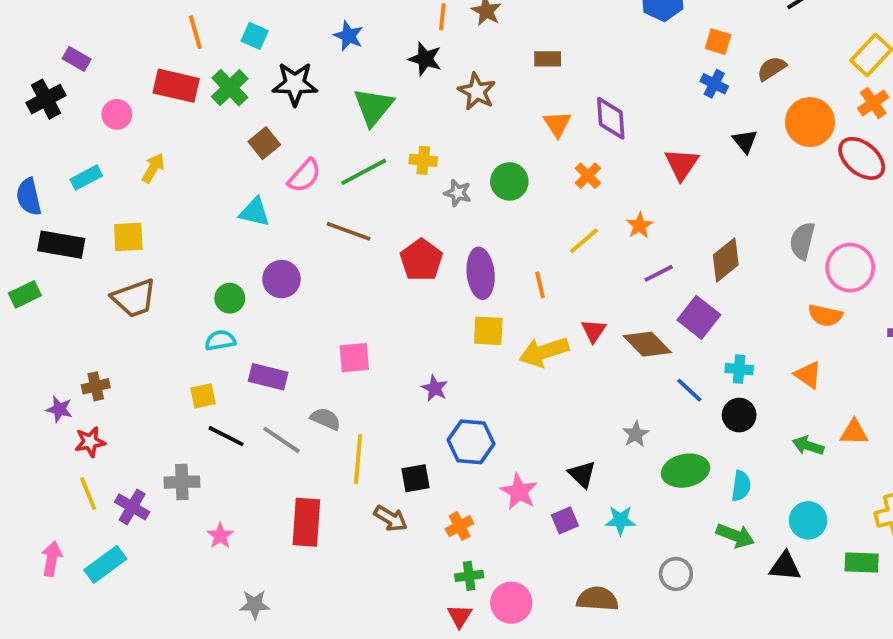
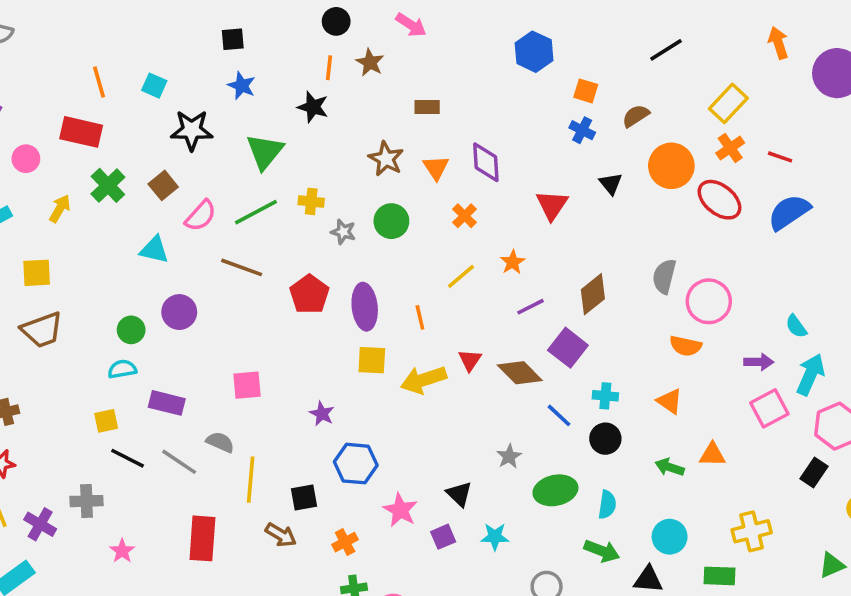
green cross: (230, 88) -> (108, 185), moved
brown star: (477, 91) -> (386, 159), moved

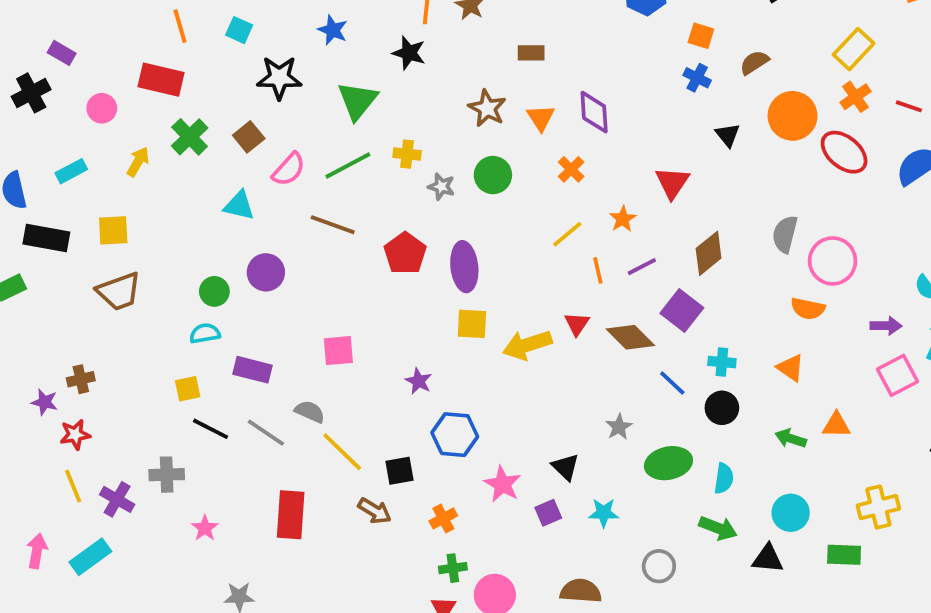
red triangle: (552, 205) -> (672, 183), moved
orange line: (420, 317) -> (598, 270), moved
yellow line: (251, 480) -> (342, 452), turned -51

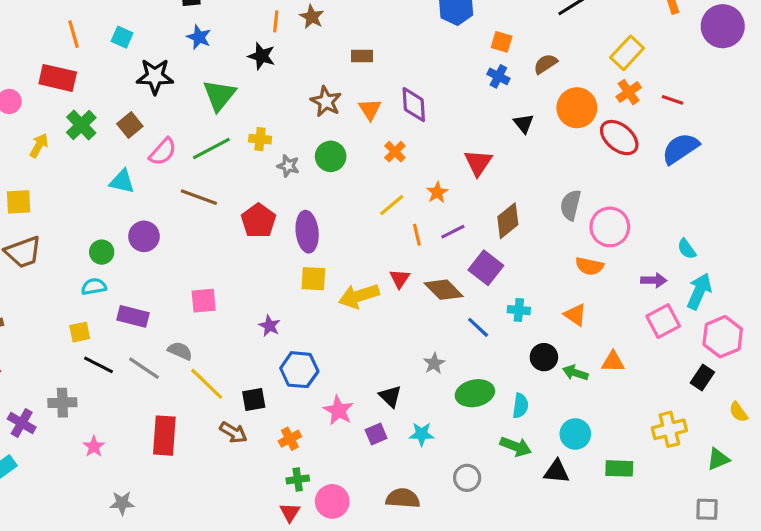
black circle: (722, 408) -> (544, 357), moved
yellow cross: (878, 507) -> (669, 429), moved

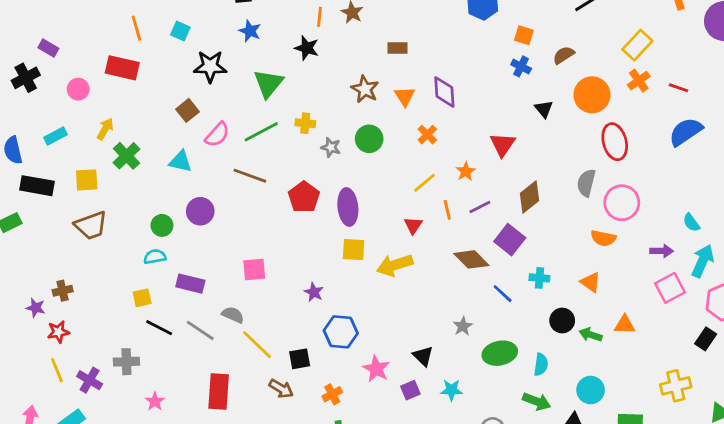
green cross: (81, 125) -> (126, 156), moved
red ellipse: (619, 138) -> (615, 142), moved, turned 36
red triangle: (400, 279) -> (413, 225), moved

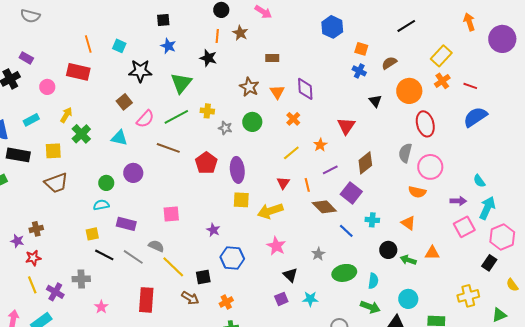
orange line: (447, 210) -> (307, 185), moved
pink star: (376, 369) -> (276, 246), moved

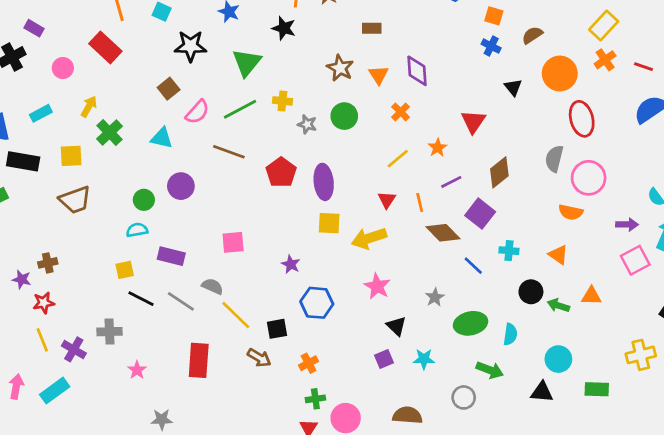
red rectangle: (78, 72) -> (105, 47), turned 30
green arrow: (370, 307) -> (490, 370), moved

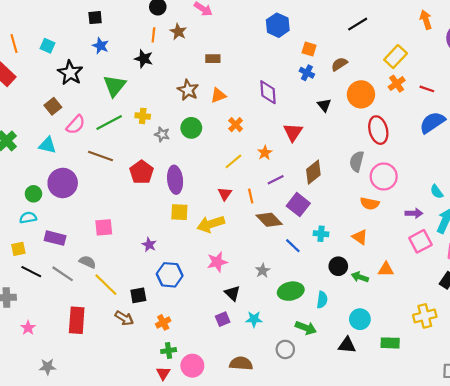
black star: (191, 46) -> (70, 73), turned 30
purple diamond: (417, 71) -> (268, 92), moved
orange triangle: (379, 75) -> (218, 95), turned 42
purple circle: (181, 186) -> (63, 183), size x1.4
pink star: (377, 286) -> (217, 262), turned 30

